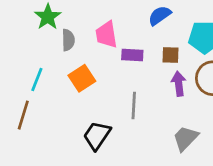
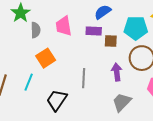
purple rectangle: (132, 55) -> (94, 31), moved
cyan line: (37, 80) -> (29, 82), moved
purple arrow: (179, 84) -> (117, 72), moved

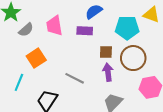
gray semicircle: (36, 30) -> (26, 30), turned 49
brown square: (111, 41) -> (106, 52), moved
gray line: (84, 78) -> (75, 78), turned -66

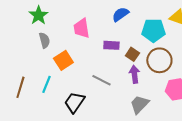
gray semicircle: (26, 30) -> (44, 40), moved, turned -63
purple rectangle: (85, 31) -> (111, 45), moved
brown square: (106, 52) -> (132, 54), turned 32

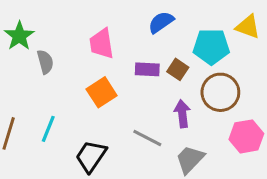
green star: (38, 15) -> (19, 36), moved
brown square: (132, 54) -> (178, 69), moved
orange square: (63, 60) -> (102, 92), moved
gray line: (101, 80) -> (147, 138), moved

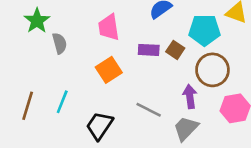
purple arrow: (182, 114) -> (190, 96), moved

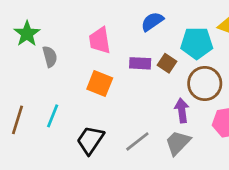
orange square: (109, 70) -> (100, 84), turned -35
gray line: (149, 110) -> (137, 141), moved, turned -65

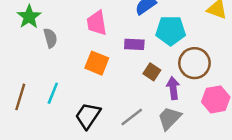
cyan pentagon: (197, 43) -> (171, 31), moved
brown square: (167, 63) -> (152, 72), moved

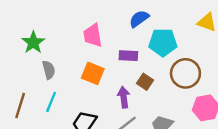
green star: (29, 17) -> (33, 42), moved
gray semicircle: (50, 38) -> (49, 70), moved
purple arrow: (173, 88) -> (124, 97), moved

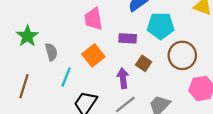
green star: (33, 42) -> (27, 36), moved
orange square: (93, 73) -> (93, 55), turned 30
cyan line: (51, 102) -> (66, 77), moved

